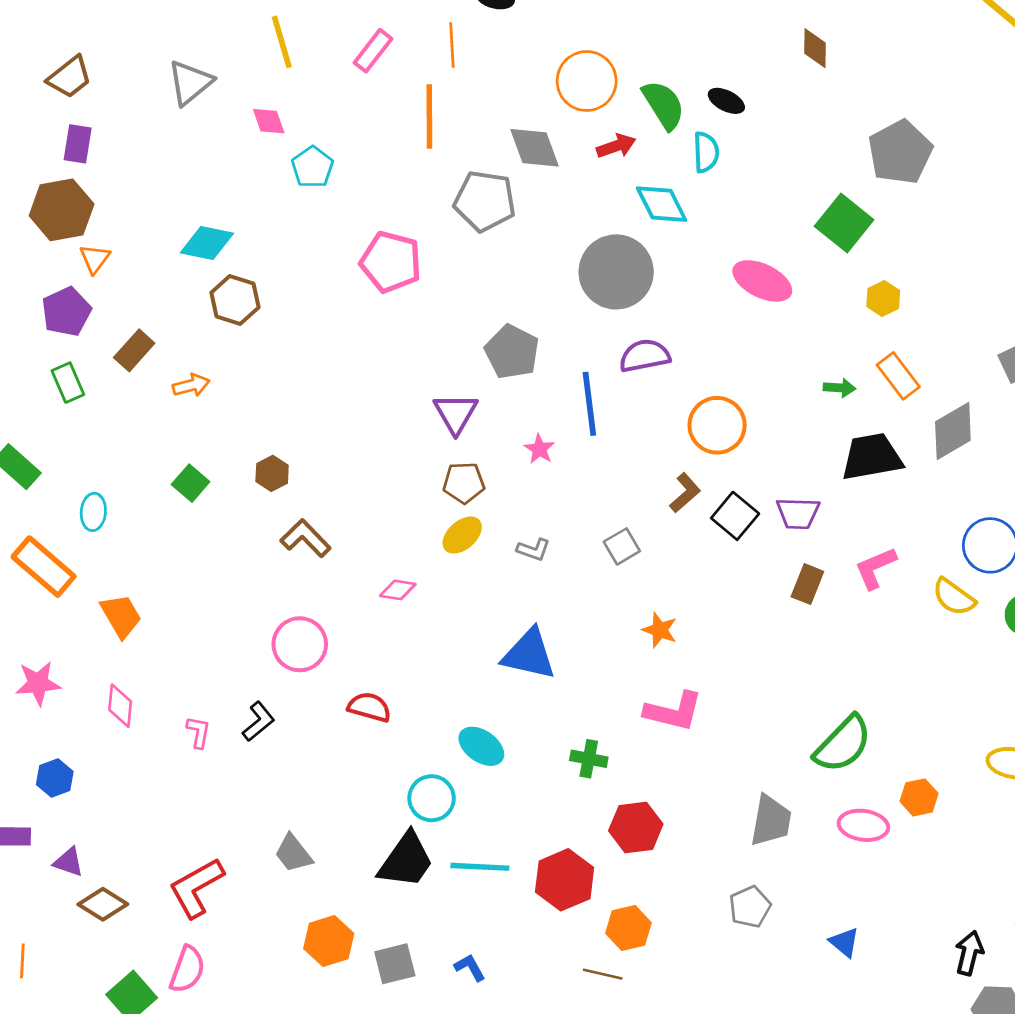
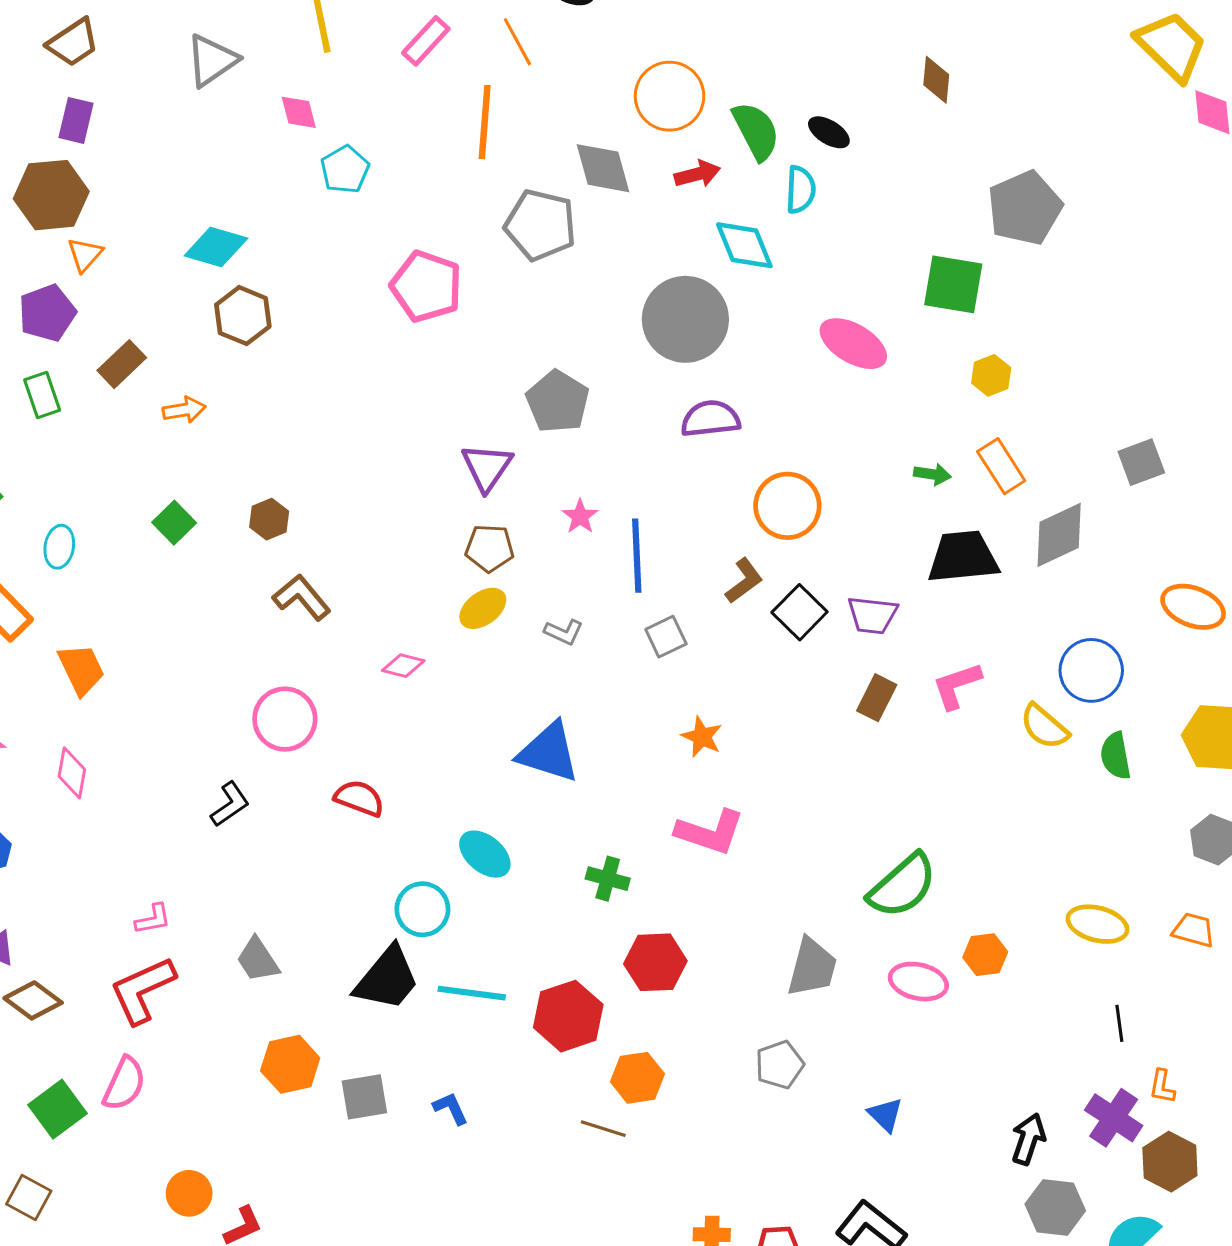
orange line: (452, 45) -> (517, 42), turned -30
green square: (844, 223) -> (953, 284), turned -34
blue line: (589, 404) -> (637, 556), moved
pink L-shape: (198, 732) -> (153, 919), moved, turned 64

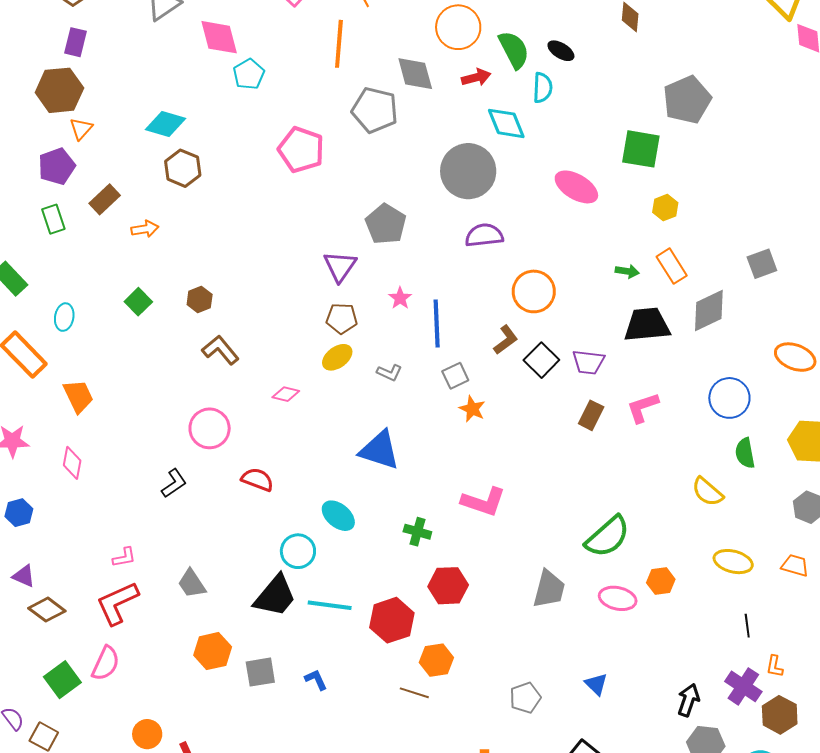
pink diamond: (299, 112) -> (219, 37), size x1.6
yellow semicircle: (1044, 727) -> (708, 492), moved
orange star: (702, 737) -> (472, 409), moved
gray pentagon: (780, 1065) -> (525, 698), moved

